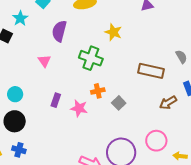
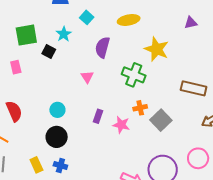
yellow star: (113, 32) -> (157, 49), size x1.4
gray square: (119, 103) -> (161, 120), size x1.5

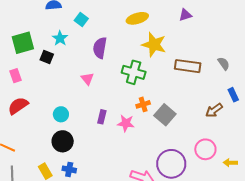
yellow ellipse: (129, 20) -> (137, 18), moved
brown rectangle: (194, 88) -> (188, 66), moved
red semicircle: (14, 111) -> (18, 106), moved, turned -95

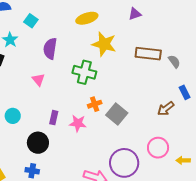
brown rectangle: (188, 66) -> (148, 54), moved
black circle: (63, 141) -> (38, 143), moved
blue cross: (69, 169) -> (32, 171), moved

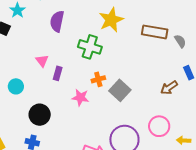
yellow star: (104, 44) -> (111, 20), turned 30
pink triangle: (38, 80) -> (42, 61), moved
purple rectangle: (54, 118) -> (58, 73), moved

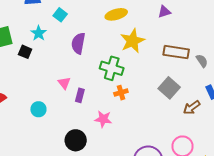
orange cross: (98, 79) -> (121, 93), moved
gray square: (120, 90) -> (169, 88), moved
black circle: (40, 115) -> (76, 140), moved

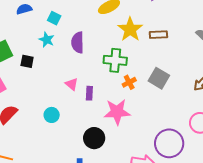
cyan star: (39, 33) -> (47, 40), moved
brown rectangle: (176, 52) -> (158, 35), moved, size x0.7
gray square: (169, 88) -> (159, 78), moved
pink star: (103, 119) -> (117, 112), size x1.5

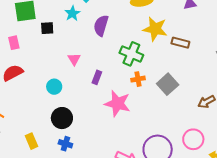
yellow star: (130, 29) -> (155, 29), turned 30
black square: (27, 61) -> (47, 28), turned -32
pink triangle: (72, 84) -> (74, 59), moved
black circle: (94, 138) -> (62, 118), moved

